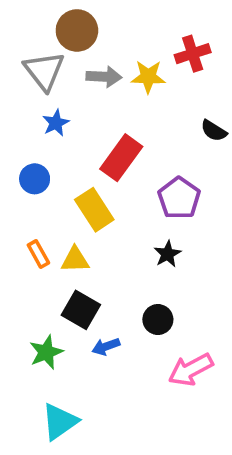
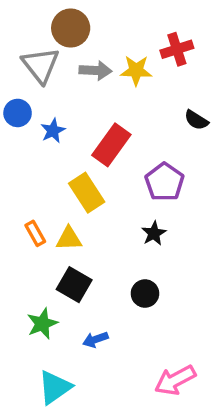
blue star: (56, 123) -> (53, 131), moved
blue circle: (35, 179) -> (18, 113), moved
blue arrow: (106, 346) -> (95, 340), moved
pink arrow: (191, 370) -> (175, 380), moved

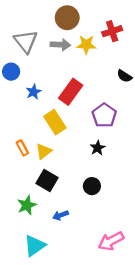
brown circle: (71, 28) -> (67, 18), moved
blue star: (53, 131) -> (34, 92), moved
yellow triangle: (69, 239) -> (44, 151), turned -36

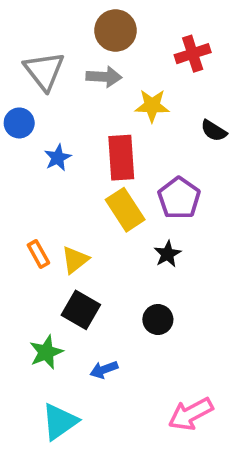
yellow star: (86, 45) -> (152, 106), moved
red rectangle: (71, 92) -> (121, 158), turned -40
yellow rectangle: (55, 122) -> (125, 210), moved

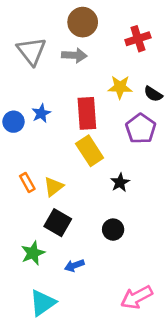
yellow star: (152, 106) -> (120, 87), moved
blue circle: (19, 123) -> (14, 122), moved
purple pentagon: (179, 198) -> (141, 129), moved

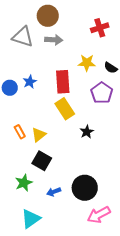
brown circle: (83, 22) -> (48, 16), moved
gray triangle: (31, 51) -> (23, 37), turned -35
black circle: (113, 230) -> (85, 188), moved, size x1.6

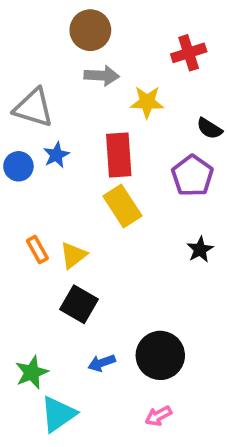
gray triangle: (23, 37) -> (34, 108), moved
yellow star: (87, 63) -> (147, 102), moved
black star: (87, 132) -> (200, 249), moved
green star: (24, 183) -> (32, 372), moved
pink arrow: (99, 215) -> (158, 416), moved, size x0.6

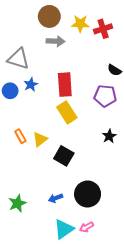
yellow star: (147, 102) -> (80, 24), moved
purple pentagon: (192, 176) -> (105, 96), turned -30
black square: (79, 304) -> (64, 156), moved
cyan triangle: (58, 414) -> (64, 229), moved

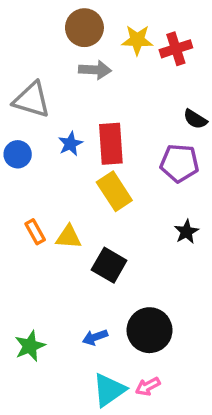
blue star: (31, 85) -> (70, 144), moved
yellow triangle: (40, 139) -> (69, 237), turned 42

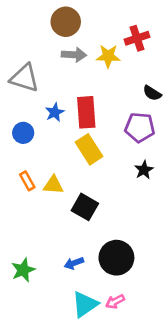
yellow star: (137, 40) -> (108, 56), moved
blue circle: (18, 154) -> (23, 133), moved
black star: (186, 232) -> (144, 170), moved

